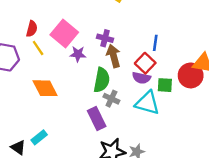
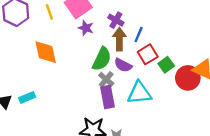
blue line: (155, 43) -> (139, 35), moved
purple semicircle: (141, 78) -> (123, 65), moved
green square: (165, 85) -> (166, 65), moved, turned 35
cyan triangle: (147, 103) -> (139, 93), turned -36
purple rectangle: (97, 118) -> (107, 97), moved

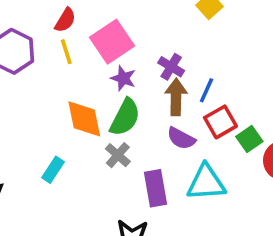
orange diamond: (46, 52) -> (84, 119), moved
green semicircle: (102, 59) -> (125, 117), moved
gray cross: (106, 79) -> (118, 155), moved
cyan rectangle: (27, 97) -> (53, 170), moved, turned -35

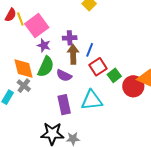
yellow line: (66, 52) -> (20, 19), moved
purple cross: (171, 67) -> (70, 38), turned -32
purple semicircle: (181, 138) -> (64, 75), moved
gray cross: (118, 155) -> (24, 86), moved

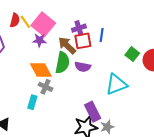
purple star: (44, 45) -> (40, 40), moved
brown arrow: (73, 54) -> (67, 45), moved, turned -30
red square: (98, 67) -> (83, 41), moved, turned 36
purple rectangle: (64, 105) -> (93, 112), moved

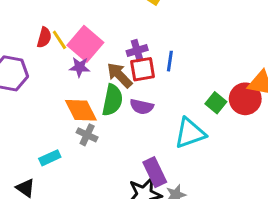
green square: (132, 54) -> (216, 103), moved
cyan rectangle: (32, 102) -> (50, 158), moved, turned 48

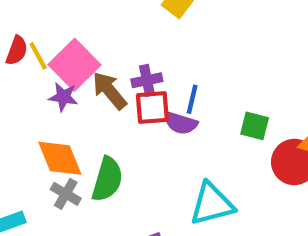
brown arrow: (120, 75) -> (109, 91), moved
green semicircle: (112, 100) -> (107, 179), moved
green square: (216, 103) -> (255, 126), moved, turned -30
purple semicircle: (142, 107) -> (181, 123), moved

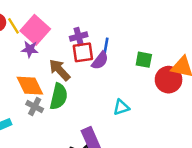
brown arrow: (109, 91) -> (60, 70), moved
purple semicircle: (181, 123) -> (100, 61), turned -66
cyan triangle: (212, 204) -> (121, 107), size x0.6

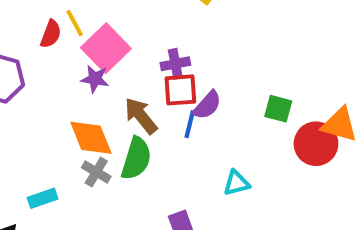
yellow line: (13, 26) -> (75, 23), moved
blue line: (106, 46) -> (190, 124), moved

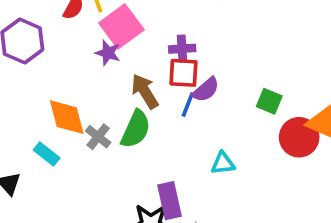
orange diamond: (91, 138) -> (67, 117), moved
cyan rectangle: (43, 198) -> (47, 154), turned 50

